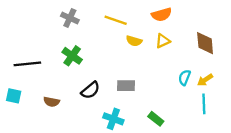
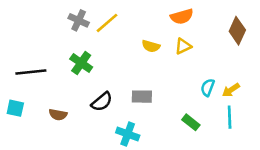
yellow line: (116, 20) -> (107, 23), moved, turned -60
brown diamond: (205, 43) -> (237, 31), moved, turned 30
green rectangle: (156, 119) -> (191, 122), moved

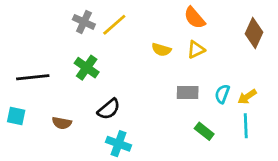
orange semicircle: (182, 17) -> (195, 18), turned 65
gray rectangle: (142, 97) -> (188, 93), moved
cyan cross: (128, 134) -> (118, 144), moved

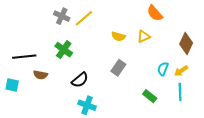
orange semicircle: (195, 18) -> (155, 13), moved
brown diamond: (254, 33) -> (186, 44), moved
gray rectangle: (188, 93) -> (118, 68), moved, turned -56
brown semicircle: (62, 123) -> (40, 75), moved

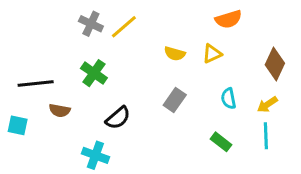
orange semicircle: (155, 13) -> (228, 19), turned -66
cyan semicircle: (163, 69) -> (228, 98), moved, turned -32
cyan cross: (87, 105) -> (95, 155), moved

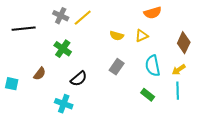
black line: (36, 84) -> (24, 29), moved
cyan semicircle: (228, 98) -> (153, 66), size x1.5
brown semicircle: (60, 110) -> (40, 74), turned -64

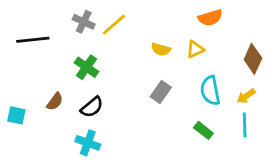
black semicircle: (79, 79) -> (92, 107), moved

